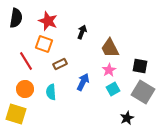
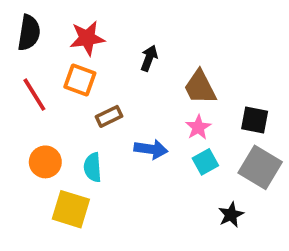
red star: (48, 21) -> (87, 38), turned -30
red line: (26, 61) -> (34, 95), moved
blue arrow: (83, 82) -> (151, 149), turned 72
yellow square: (16, 114) -> (71, 209), moved

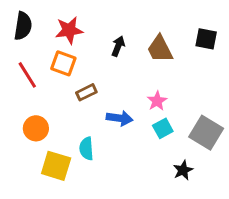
brown trapezoid: (200, 87) -> (160, 49), moved
black square: (255, 120) -> (206, 39), moved
cyan semicircle: (93, 167) -> (86, 149), moved

